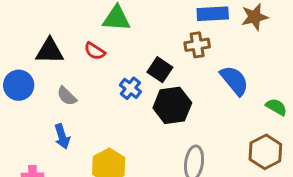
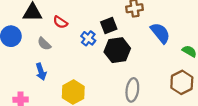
red semicircle: (95, 51) -> (60, 22), moved
black square: (160, 70) -> (109, 25), turned 35

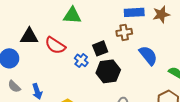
red semicircle: (60, 22) -> (55, 45), size x1.5
gray semicircle: (44, 44) -> (14, 86), moved

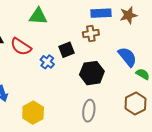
blue semicircle: (148, 55) -> (127, 57), moved
black hexagon: (108, 71) -> (92, 73), moved

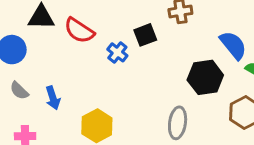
black hexagon: (92, 73) -> (205, 77), moved

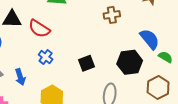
black square: (145, 35) -> (87, 63), moved
blue cross: (117, 52) -> (46, 57), moved

